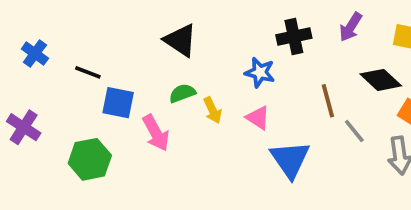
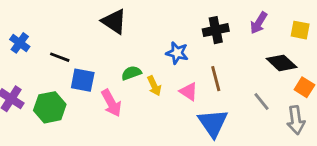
black triangle: (180, 40) -> (114, 21), moved
blue star: (260, 72) -> (177, 53), moved
brown line: (328, 101) -> (216, 79), moved
green hexagon: (90, 159) -> (50, 107), moved

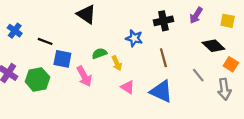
pink triangle: (189, 92) -> (128, 87), moved
blue triangle: (213, 123) -> (161, 91), turned -30

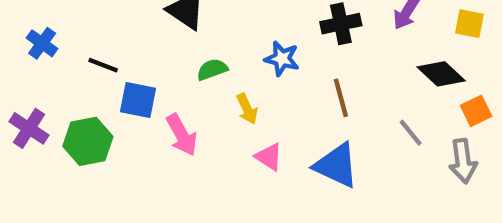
green semicircle: (99, 53) -> (212, 69), moved
orange square: (231, 64) -> (476, 111), turned 32

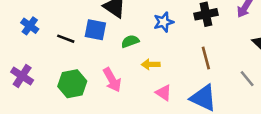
blue star: (282, 59) -> (164, 22), moved, turned -30
blue square: (138, 100) -> (95, 30), moved
yellow arrow: (247, 109) -> (151, 64), turned 114
green hexagon: (88, 141) -> (72, 84), moved

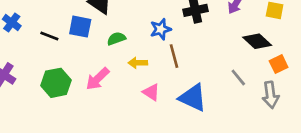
blue star: (164, 22) -> (161, 29), moved
brown line: (206, 58) -> (174, 56), moved
pink arrow: (112, 80) -> (98, 79), turned 75

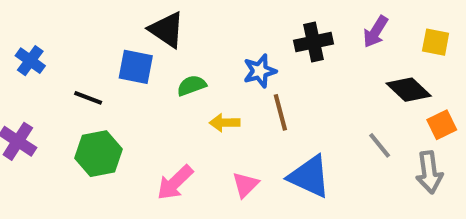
black line: (49, 36) -> (88, 98), moved
pink arrow: (98, 79) -> (175, 183), moved
pink triangle: (151, 92) -> (245, 185), moved, turned 42

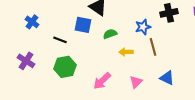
blue triangle: (309, 176) -> (167, 78), size x0.7

